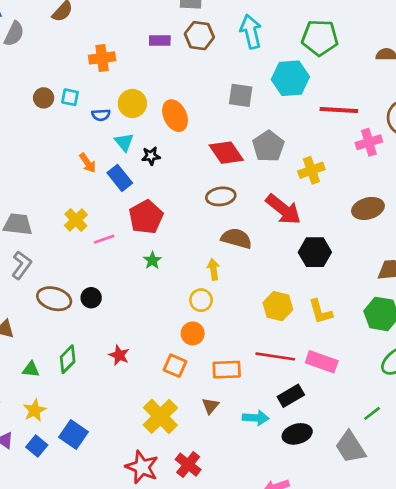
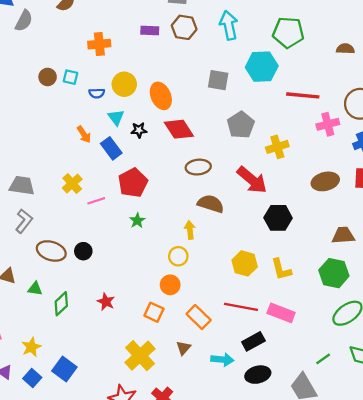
red diamond: (226, 153) -> (179, 129), moved
green triangle: (31, 369) -> (35, 289), moved
orange rectangle: (227, 370) -> (199, 317), turned 45

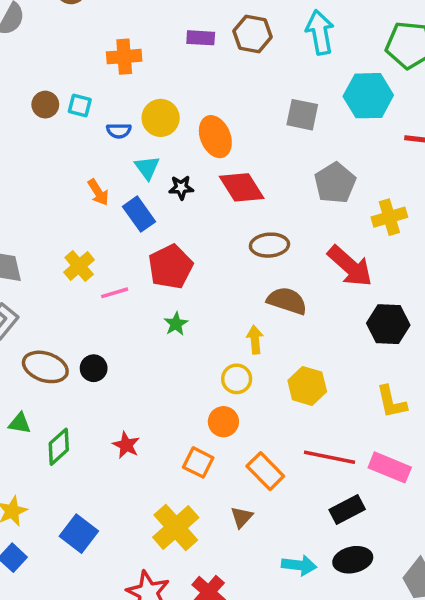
yellow hexagon: (245, 263) -> (307, 386), moved
cyan arrow: (222, 360) -> (299, 565), moved
blue square: (64, 369) -> (79, 534), moved

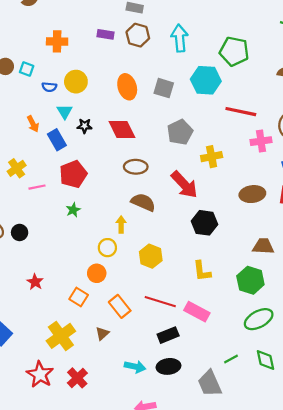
orange ellipse: (215, 137) -> (127, 87), moved

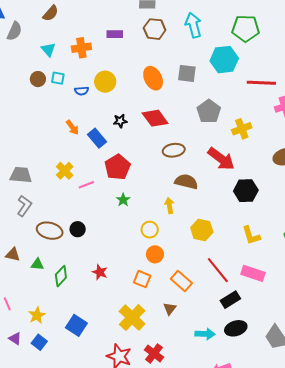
purple rectangle: (105, 34) -> (115, 34), moved
cyan triangle: (65, 112) -> (48, 49), moved
yellow circle: (107, 248) -> (150, 230), moved
red line: (160, 302) -> (218, 270), turned 44

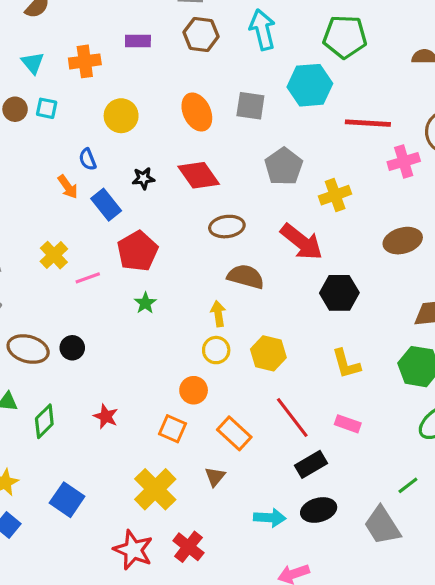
blue semicircle: (82, 91) -> (88, 159), moved, turned 72
yellow circle: (150, 230) -> (216, 350), moved
pink rectangle: (253, 273) -> (348, 424), size x0.7

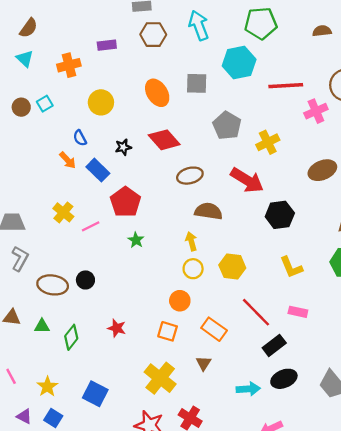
cyan triangle: (33, 63) -> (25, 59), moved
cyan square: (47, 108) -> (45, 104), turned -35

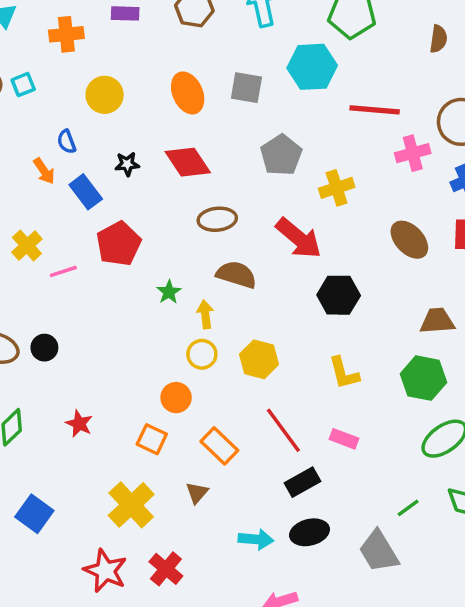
brown semicircle: (322, 31) -> (438, 39), turned 96
brown ellipse: (322, 170) -> (409, 240), turned 60
green star: (136, 240) -> (169, 292), moved

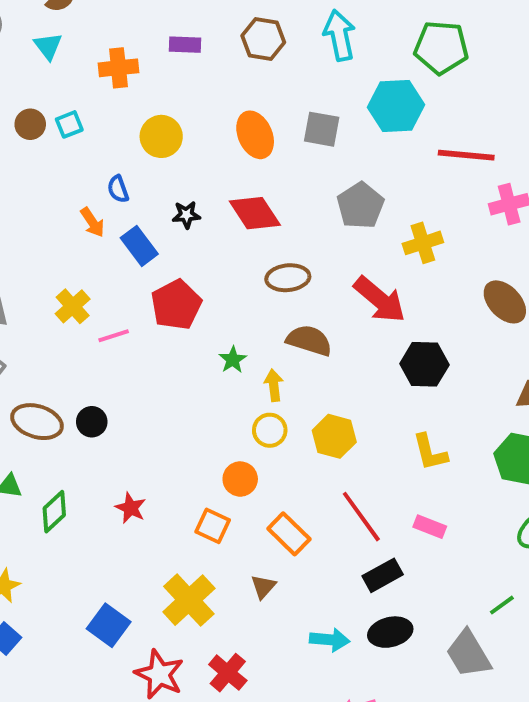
blue square: (34, 514) -> (109, 625), moved

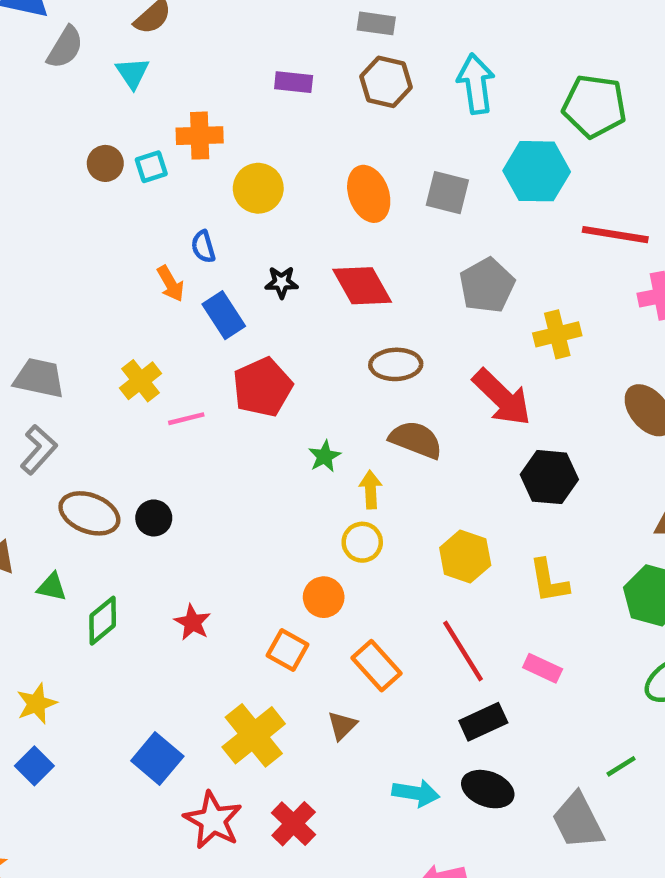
orange cross: (118, 68) -> (200, 136), moved
yellow hexagon: (334, 436) -> (465, 556), moved
black ellipse: (390, 632) -> (488, 789), turned 30

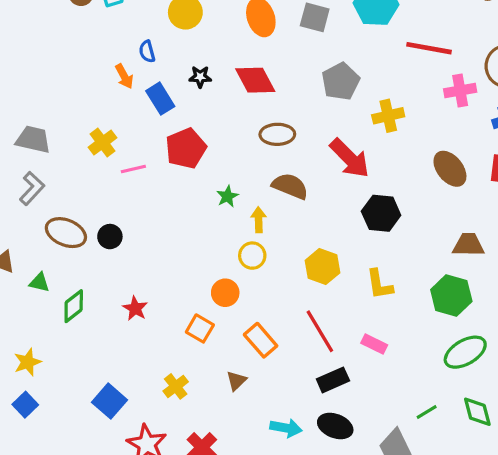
yellow cross: (254, 735) -> (176, 386), size x0.6

